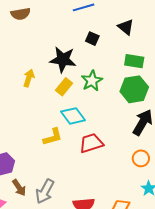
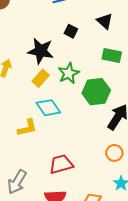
green hexagon: (134, 89) -> (96, 92), moved
red trapezoid: (91, 143) -> (61, 164), moved

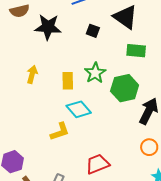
black triangle: (105, 21) -> (125, 17), size x1.5
black star: (41, 51) -> (48, 27), moved
yellow rectangle: (41, 78) -> (68, 81), turned -36

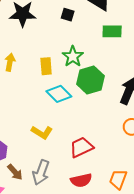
green hexagon: (125, 88) -> (90, 80), moved
yellow L-shape: (60, 132) -> (42, 132), moved, turned 55

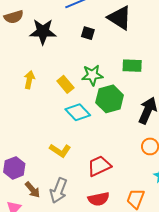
green rectangle: (112, 31) -> (132, 66), moved
green star: (73, 56) -> (92, 75), turned 30
yellow rectangle: (46, 66) -> (65, 84), turned -36

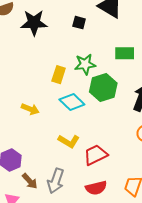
yellow arrow: (29, 80) -> (30, 109), moved, turned 102
yellow rectangle: (65, 84) -> (59, 75), turned 60
yellow L-shape: (60, 150) -> (69, 141), moved

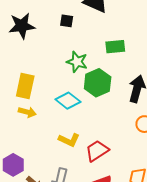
green star: (85, 64) -> (77, 62), turned 30
yellow rectangle: (59, 75) -> (25, 86), moved, size x1.4

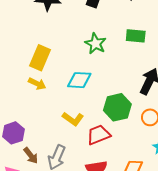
green hexagon: (98, 83) -> (117, 107), moved
cyan diamond: (68, 101) -> (79, 80), turned -45

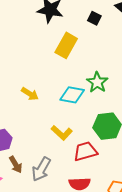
green star: (95, 44) -> (97, 82), moved
yellow rectangle: (40, 58) -> (66, 45), moved

